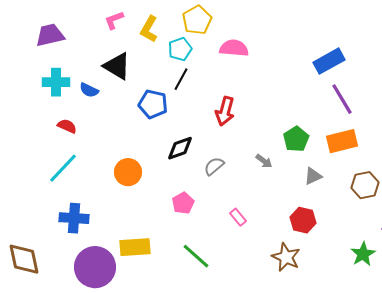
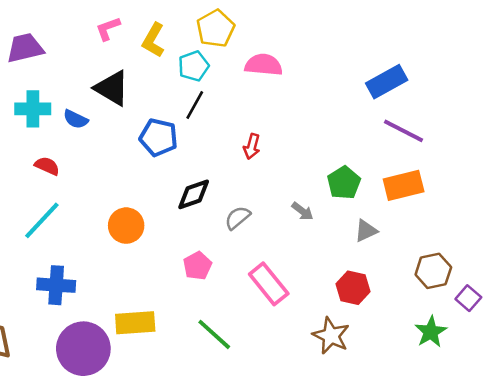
purple line: (342, 99) -> (404, 131), turned -32
red arrow: (225, 111) -> (252, 146), size x0.7
brown hexagon: (365, 185) -> (433, 271), moved
pink rectangle: (238, 217) -> (269, 284), size x1.8

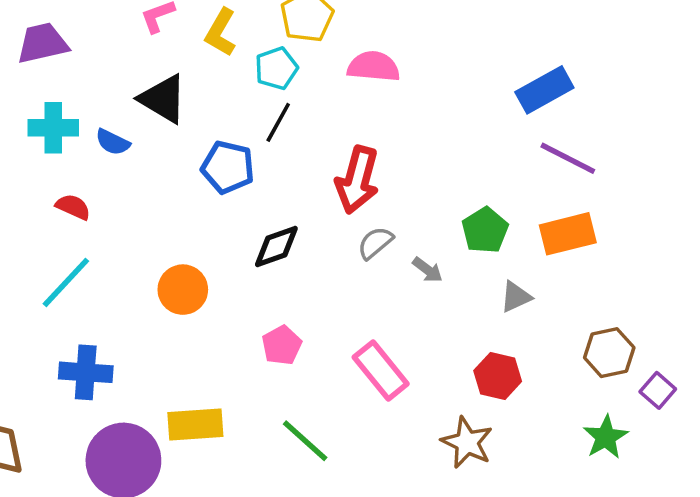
red arrow: (252, 146) -> (357, 180), size x1.8
gray semicircle: (238, 218) -> (375, 243), moved

